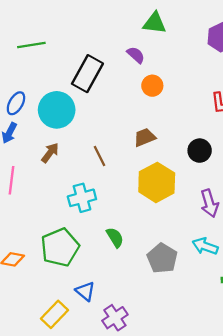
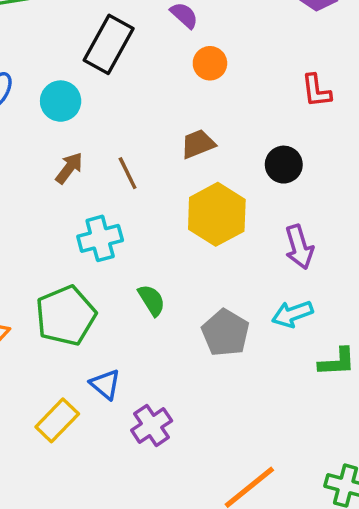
cyan circle: (57, 110) -> (61, 101), size x0.7
brown arrow: (50, 153) -> (69, 168), moved
cyan arrow: (205, 246) -> (292, 314), turned -40

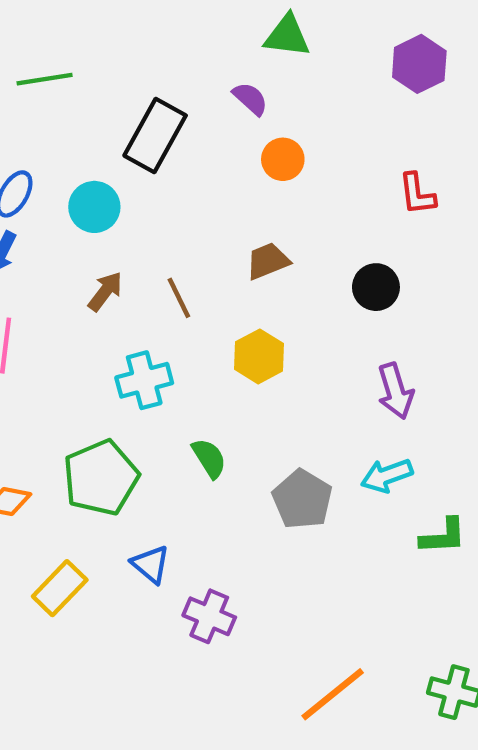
yellow hexagon: (217, 214) -> (259, 356), moved, size x0.7
yellow rectangle: (57, 420) -> (60, 588), moved
purple cross: (152, 426) -> (209, 616), turned -33

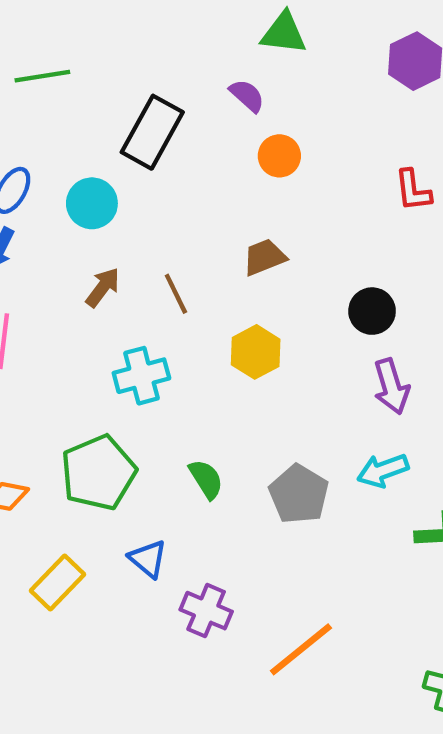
black circle: (376, 287) -> (372, 311), moved
green semicircle: (209, 458) -> (206, 479), moved
orange line: (333, 694) -> (301, 649), moved

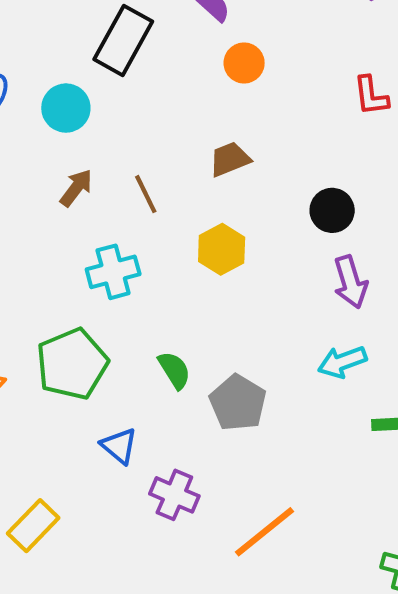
gray pentagon: (299, 494) -> (238, 403), moved
yellow rectangle: (57, 583) -> (33, 526), moved

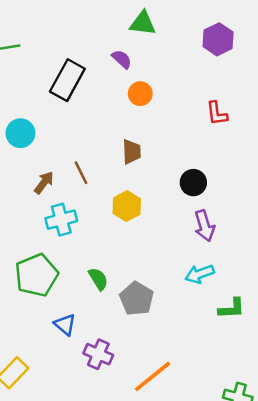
cyan circle: (66, 108) -> (20, 133), moved
brown trapezoid: (230, 159) -> (132, 152), turned 110
brown arrow: (76, 188) -> (44, 183), moved

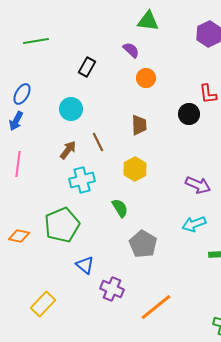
black rectangle: (67, 80) -> (87, 67), size x0.6
cyan circle: (20, 133) -> (71, 109), moved
black circle: (193, 183) -> (189, 114), moved
purple arrow: (204, 226) -> (198, 185), turned -50
green semicircle: (98, 279) -> (120, 208), moved

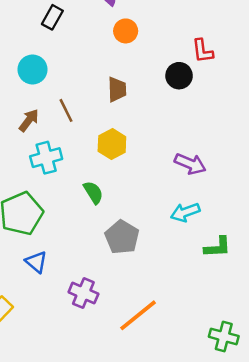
blue triangle: (85, 265) -> (36, 262), moved

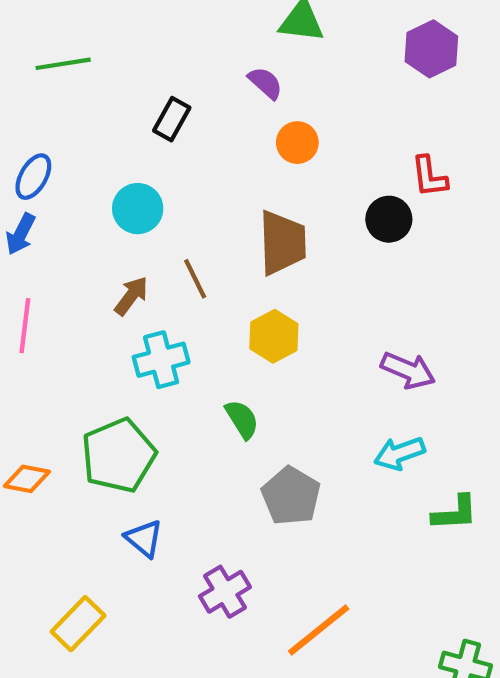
brown trapezoid: (117, 89) -> (282, 243), size x1.5
purple cross: (83, 293) -> (225, 592), turned 36

